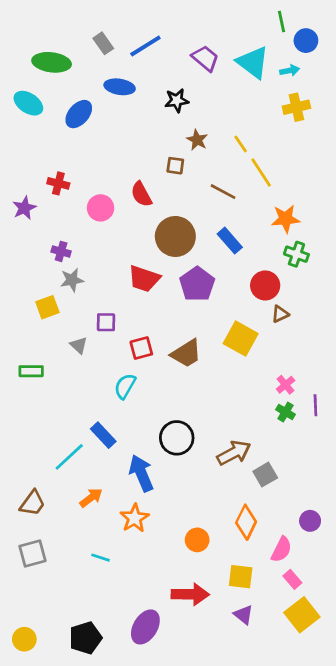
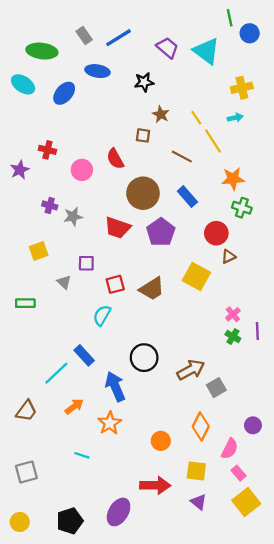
cyan arrow: (290, 70) -> (235, 118), moved
gray star: (72, 280) -> (73, 217), moved
gray square: (32, 553) -> (26, 472), moved

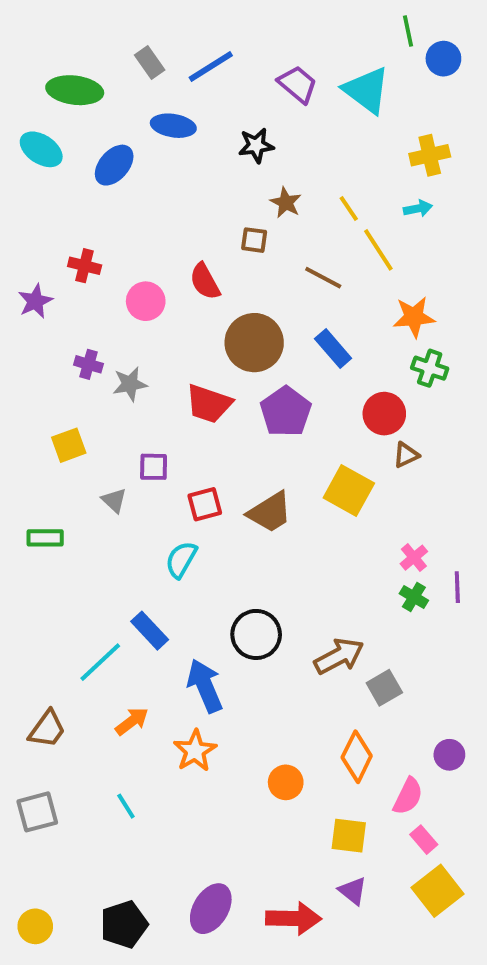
cyan line: (82, 455) -> (126, 806), moved, turned 40
gray square: (26, 472) -> (37, 812), moved
red arrow: (155, 485) -> (294, 918), moved

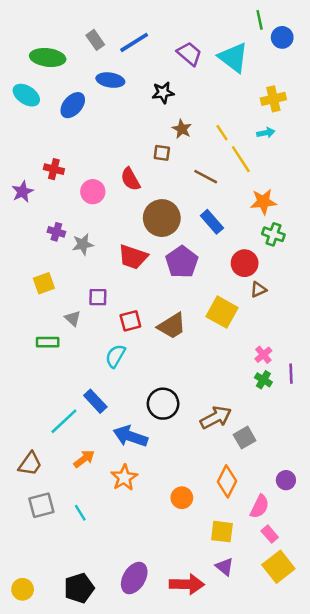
green rectangle: (45, 538) -> (48, 342), moved
blue arrow: (205, 686) -> (130, 436), turned -48
gray square: (37, 812) -> (41, 505), moved

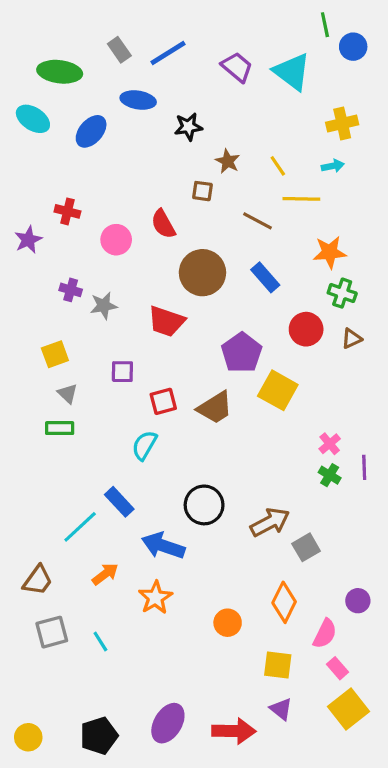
black star: (163, 93) -> (188, 127), moved
yellow line: (241, 159) -> (301, 199), turned -56
purple pentagon: (182, 262) -> (242, 353), moved
brown triangle: (258, 290) -> (352, 339), moved
gray triangle: (73, 318) -> (67, 394), moved

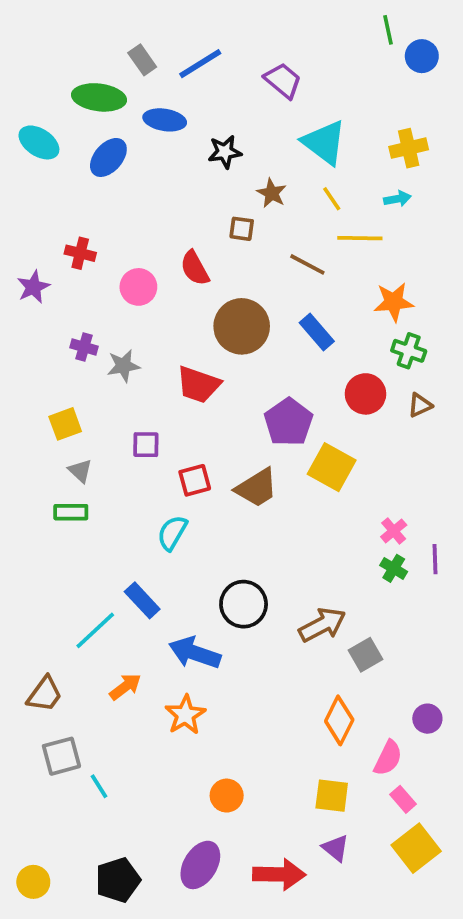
green ellipse: (60, 72) -> (99, 97), moved
cyan triangle: (292, 72) -> (324, 142), moved
orange circle: (228, 623) -> (227, 796), moved
cyan line: (100, 642) -> (99, 786), moved

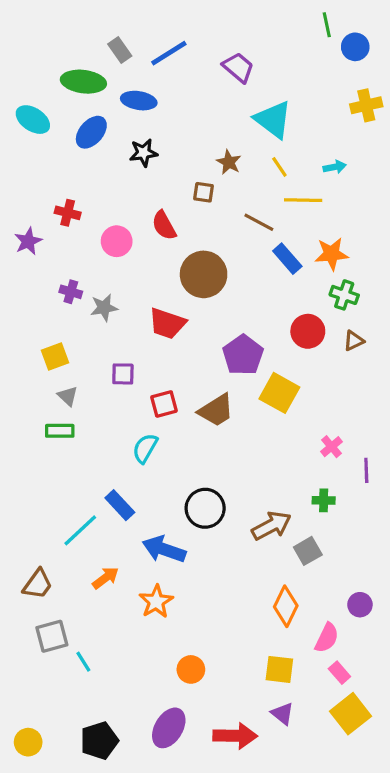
yellow cross: (409, 148) -> (366, 105), moved
black star: (225, 152) -> (143, 153), moved
blue rectangle: (317, 332) -> (287, 259), moved
green cross: (394, 568) -> (324, 500), moved, turned -30

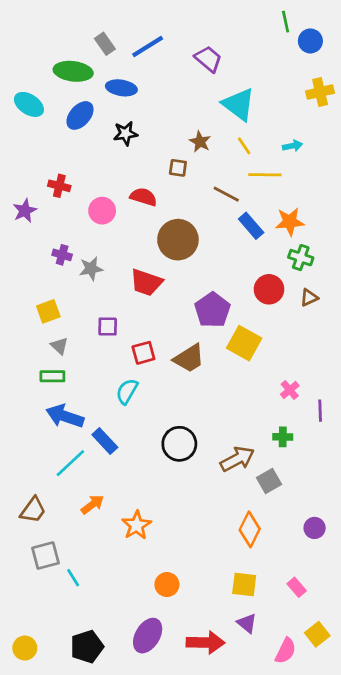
red semicircle: (164, 225) -> (143, 197), turned 136
blue arrow: (164, 549) -> (65, 416), moved
pink semicircle: (327, 638) -> (286, 651), moved
yellow square: (350, 714) -> (317, 634), moved, size x0.7

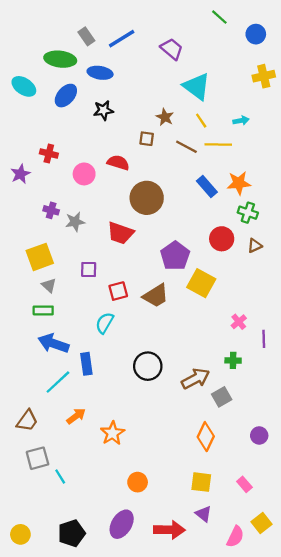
green line: (286, 22) -> (219, 17), moved, turned -36
brown line: (226, 194) -> (186, 147), moved
yellow square: (48, 311) -> (40, 257), size x1.4
blue rectangle: (105, 441) -> (86, 364), turned 35

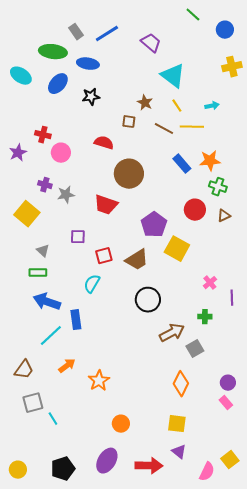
pink circle: (84, 174) -> (61, 153), moved
yellow square: (40, 257) -> (27, 214), moved, turned -30
black circle: (148, 366) -> (148, 300), moved
pink rectangle: (244, 484) -> (226, 403), moved

